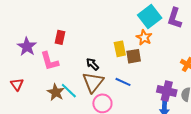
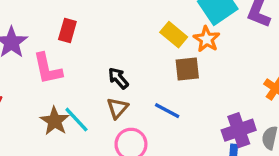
yellow rectangle: (120, 49) -> (174, 35), moved, turned -42
brown triangle: (93, 82) -> (117, 108), size x0.6
purple cross: (167, 91) -> (239, 130), turned -36

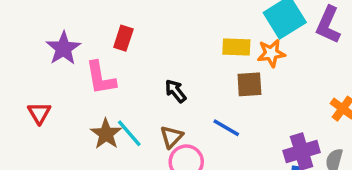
yellow rectangle: (174, 35) -> (236, 47), turned -40
orange star: (207, 39) -> (271, 53), turned 30
brown triangle: (117, 108) -> (172, 137), moved

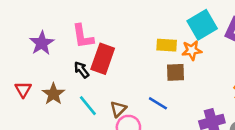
red rectangle: (123, 38) -> (103, 59), moved, size x1.6
pink L-shape: (101, 78) -> (83, 36), moved
black arrow: (176, 91) -> (82, 70), moved
brown star: (106, 134) -> (53, 94), moved

